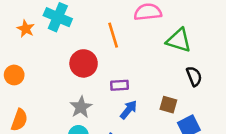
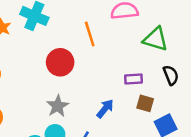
purple rectangle: (120, 85) -> (133, 79), moved

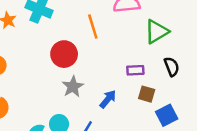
green triangle: (155, 39) -> (157, 32), turned -48
gray star: (58, 106) -> (73, 87), moved

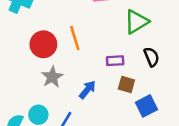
orange line: (93, 27) -> (75, 38), moved

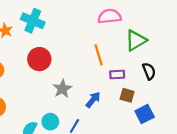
orange line: (75, 38) -> (99, 55), moved
red circle: (43, 44) -> (39, 59), moved

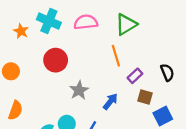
pink semicircle: (110, 16) -> (86, 22), moved
green triangle: (136, 40) -> (126, 24), moved
purple rectangle: (117, 74) -> (135, 76), turned -40

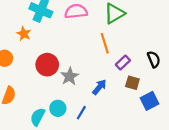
orange star: (21, 31) -> (24, 34), moved
red circle: (56, 60) -> (47, 65), moved

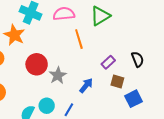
orange star: (24, 34) -> (14, 35), size x1.5
orange line: (105, 43) -> (79, 39), moved

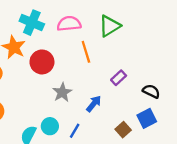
black semicircle: (138, 59) -> (151, 91), moved, turned -42
red circle: (37, 64) -> (42, 62), moved
brown square: (117, 81) -> (123, 130), moved, turned 32

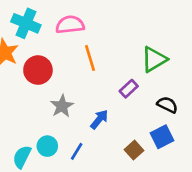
green triangle: (110, 26) -> (154, 59), moved

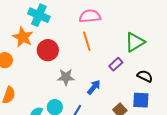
pink semicircle: (70, 25) -> (90, 16), moved
gray star: (62, 106) -> (66, 77), turned 30
blue square: (162, 137) -> (141, 100), turned 30

